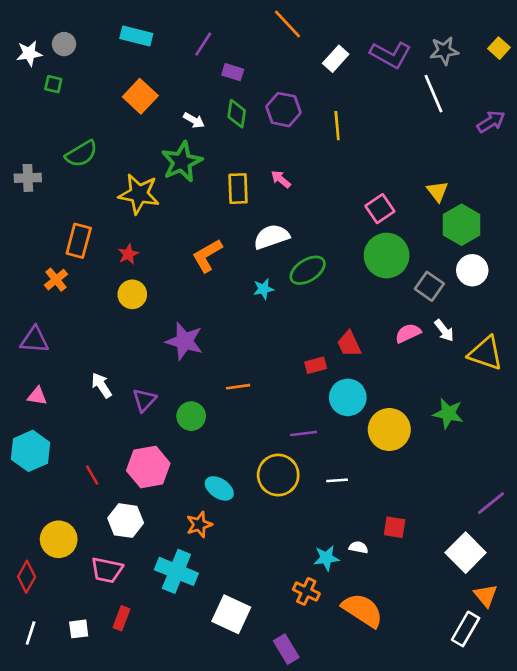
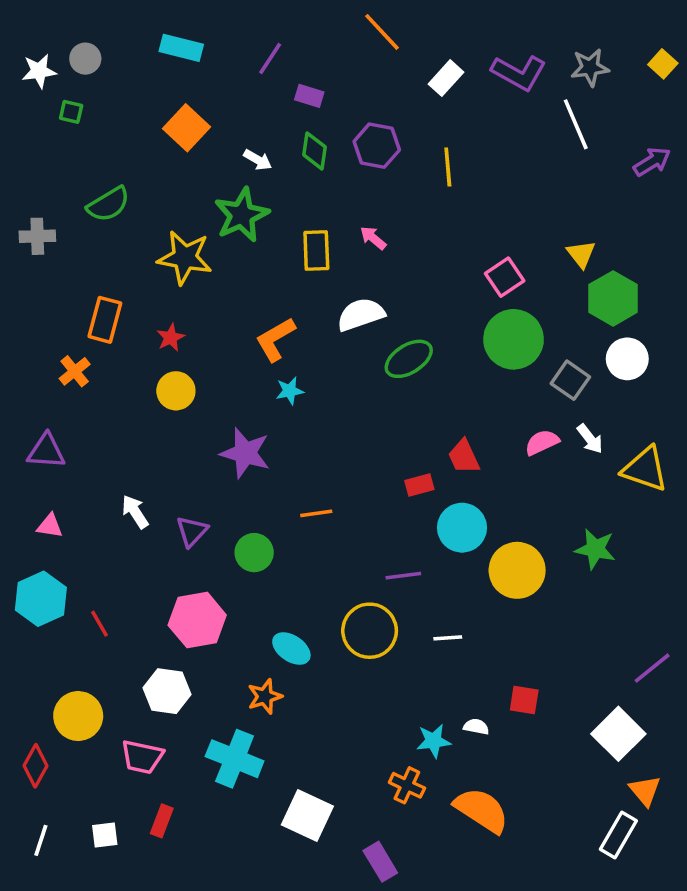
cyan star: (263, 289) -> (290, 391), moved
red line: (92, 475) -> (100, 624), moved

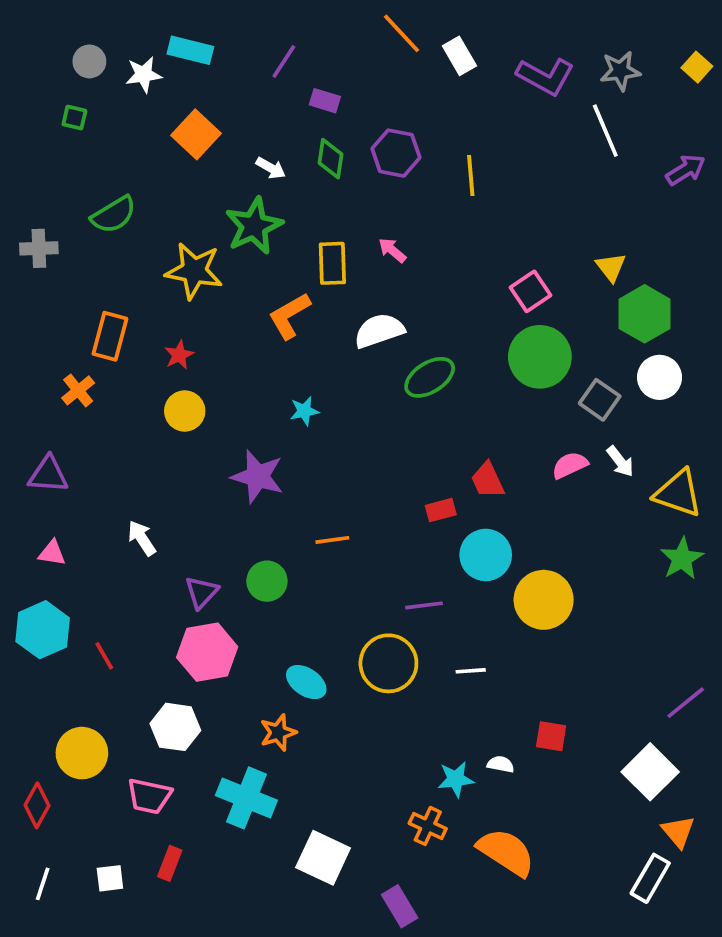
white star: (39, 71) -> (144, 75), moved
white rectangle: (446, 78) -> (459, 56), moved, turned -72
orange L-shape: (275, 339) -> (289, 316), moved
purple triangle: (192, 531) -> (202, 592), moved
green star: (595, 549) -> (682, 559), moved, turned 30

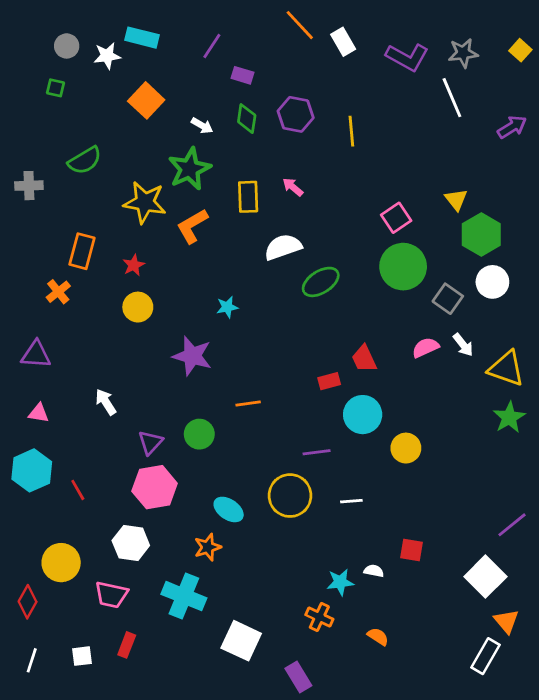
orange L-shape: (289, 316) -> (192, 226), moved
yellow circle: (544, 600) -> (406, 448), size x0.7
orange semicircle: (506, 852) -> (378, 637), size x0.5

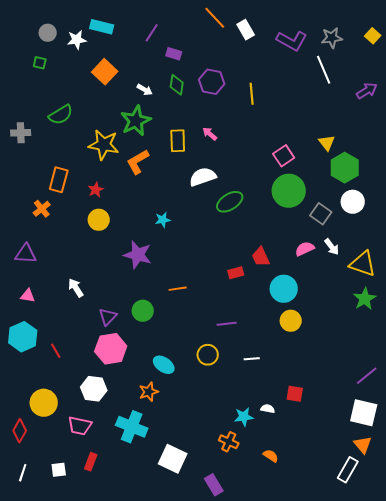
cyan circle: (363, 415) -> (284, 289), moved
yellow circle: (290, 496) -> (208, 355), size x0.7
white square: (485, 577) -> (364, 413), moved, turned -32

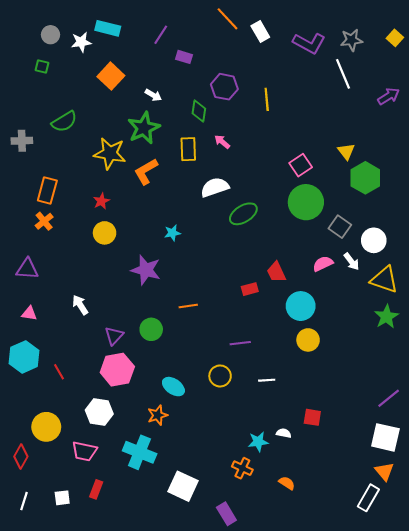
green diamond: (177, 85) -> (199, 111), moved
orange rectangle: (59, 180) -> (47, 191), moved
white circle: (353, 202) -> (374, 240), moved

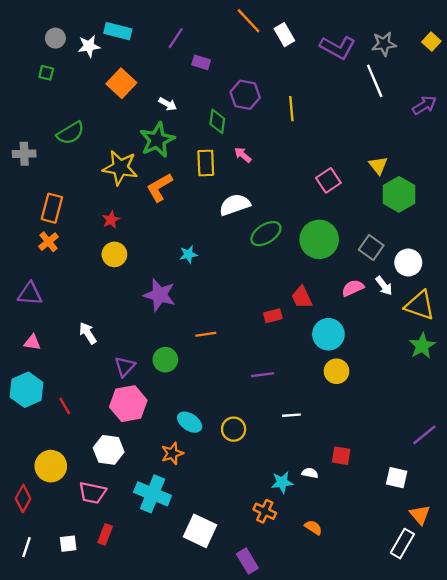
green circle: (306, 202) -> (319, 239), moved
yellow circle: (220, 376) -> (234, 429), moved
white square: (385, 437) -> (397, 478), moved, size x0.7

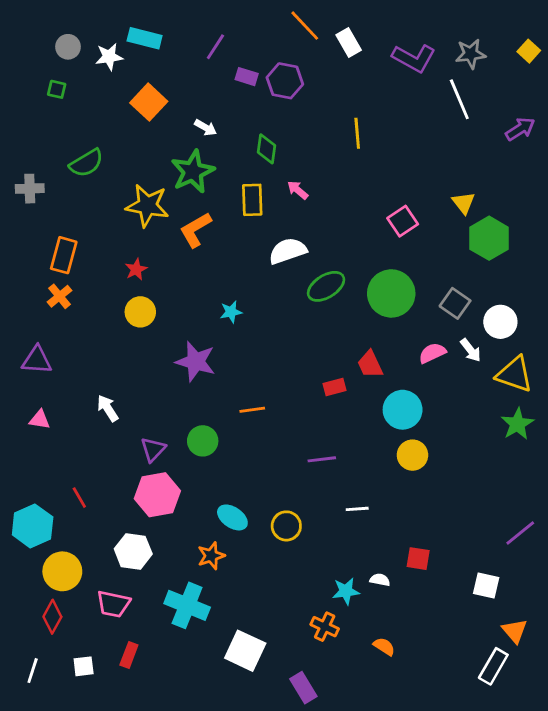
purple hexagon: (245, 95) -> (285, 81), moved
cyan hexagon: (26, 390) -> (33, 526), moved
red diamond: (23, 499) -> (52, 617), moved

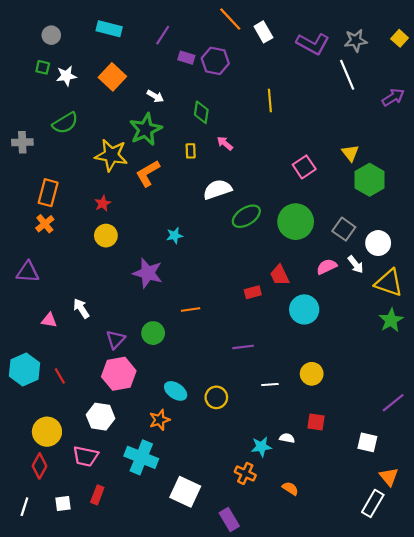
white star: (109, 57) -> (66, 76), moved
yellow rectangle: (252, 200) -> (191, 151), size x0.6
pink triangle: (40, 420) -> (49, 320), moved
yellow circle: (412, 455) -> (312, 374), moved
cyan hexagon: (33, 526) -> (24, 369), moved

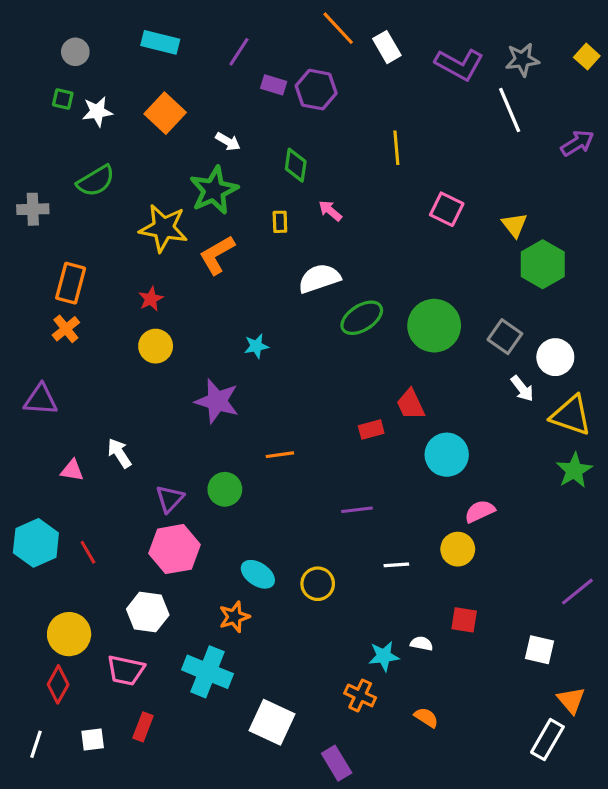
pink square: (304, 167) -> (447, 209), moved, turned -30
pink semicircle: (327, 267) -> (480, 511), moved

